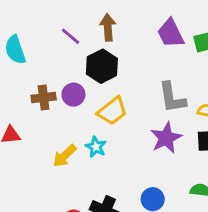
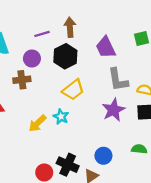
purple trapezoid: (171, 33) -> (106, 47), moved
purple line: (70, 36) -> (42, 34), turned -56
purple circle: (73, 95) -> (32, 59), moved

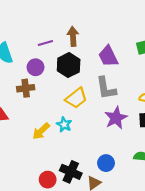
gray L-shape: (118, 80) -> (106, 88), moved

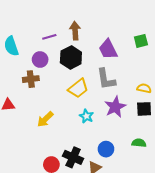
cyan star: (64, 125) -> (86, 116), moved

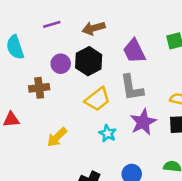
brown arrow: (75, 31) -> (94, 28), turned -102
purple line: (49, 37) -> (52, 24), moved
purple circle: (40, 60) -> (61, 64), moved

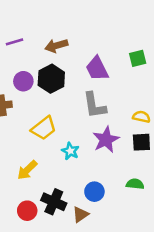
yellow trapezoid: (97, 99) -> (44, 128), moved
yellow arrow: (57, 137) -> (27, 170), moved

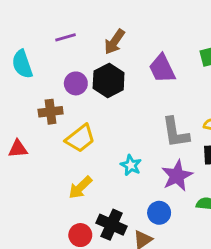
brown arrow: (56, 46) -> (114, 42), turned -40
gray L-shape: (94, 105) -> (175, 132), moved
yellow trapezoid: (44, 128) -> (80, 138), moved
purple star: (106, 140) -> (177, 176), moved

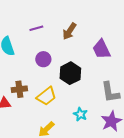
black hexagon: (109, 80) -> (70, 73), moved
brown cross: (51, 112) -> (19, 89), moved

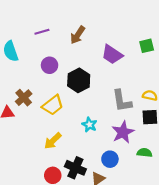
purple trapezoid: (101, 49) -> (112, 54), turned -30
brown cross: (19, 89) -> (24, 98), turned -35

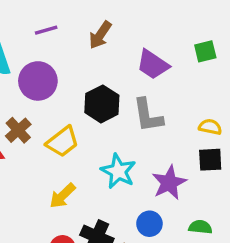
purple circle: (50, 65) -> (38, 81), moved, size x1.5
gray L-shape: (122, 101) -> (148, 115), moved
cyan star: (89, 125) -> (118, 171), size x1.5
green semicircle: (144, 153) -> (200, 227), moved

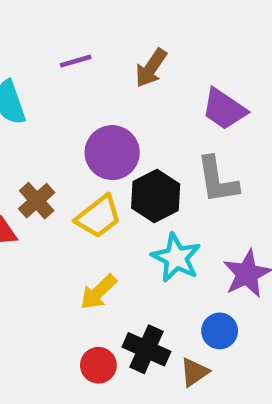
purple circle: (38, 81) -> (112, 153), moved
black hexagon: (102, 104) -> (156, 196), moved

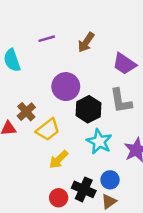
yellow trapezoid: (98, 217) -> (48, 130), moved
blue circle: (220, 331) -> (110, 180), moved

